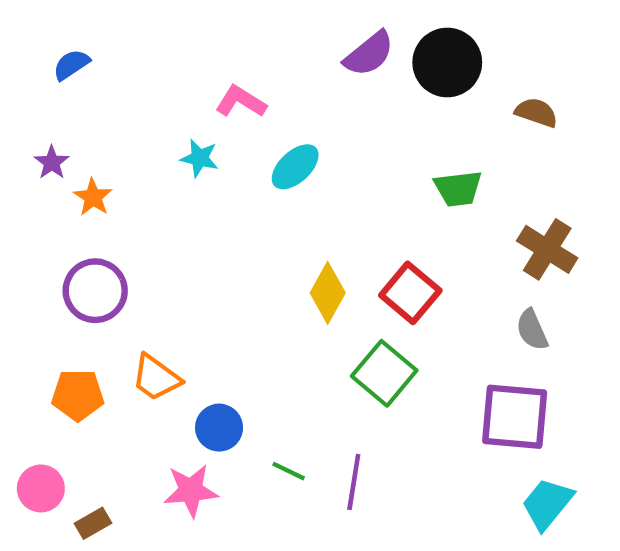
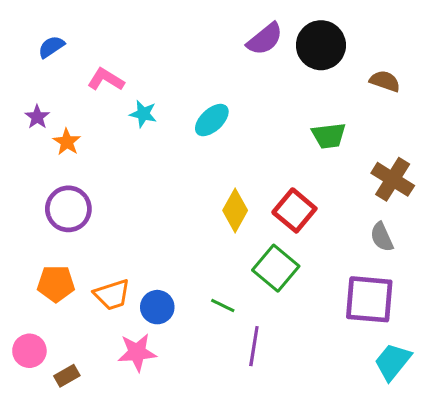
pink L-shape: (241, 102) -> (106, 80), moved
orange trapezoid: (156, 378) -> (112, 295), moved, turned -54
green line: (289, 471) -> (223, 306), moved

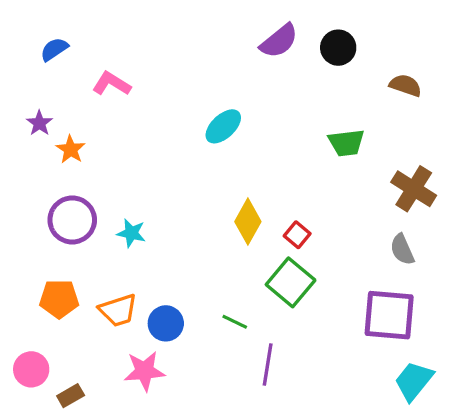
black circle: (321, 45) -> (338, 48), size x0.7
cyan star: (143, 114) -> (131, 233), moved
red square: (294, 210) -> (297, 235), moved, size x0.6

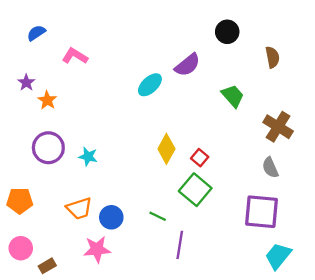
purple semicircle: (279, 41) -> (187, 65), moved
brown semicircle: (405, 85) -> (272, 57), turned 60
green trapezoid: (346, 143) -> (233, 96), turned -125
orange pentagon: (59, 299) -> (20, 201), moved

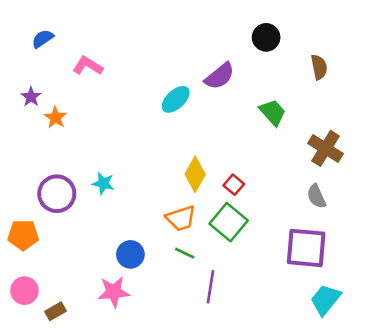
purple circle: (48, 148) -> (57, 194), moved
orange trapezoid: (79, 208) -> (181, 218), moved

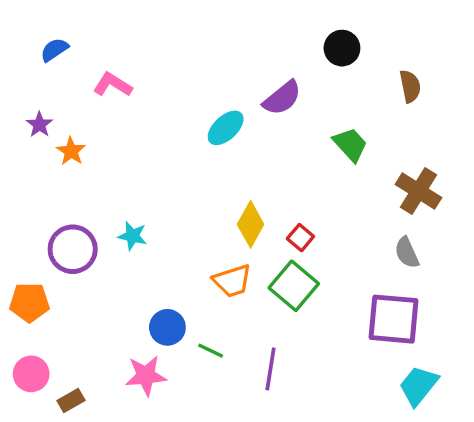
green line: (185, 253) -> (211, 351), moved

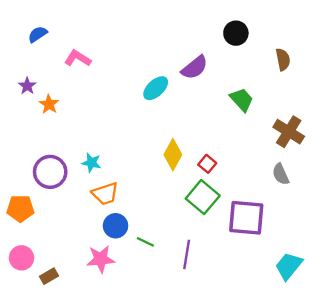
orange trapezoid: (232, 281) -> (105, 194), moved
purple square: (394, 319) -> (246, 218), moved

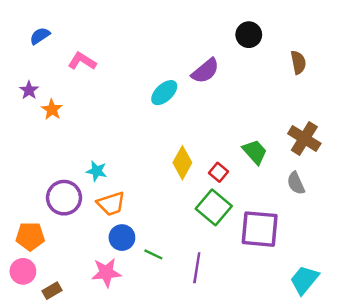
green trapezoid: (242, 100) -> (255, 152), moved
purple circle: (50, 172) -> (64, 198), moved
orange pentagon: (20, 209) -> (30, 236), moved

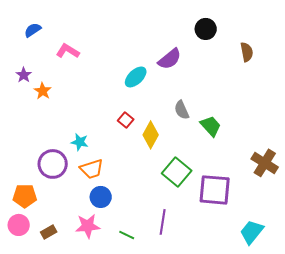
brown cross: (304, 138) -> (265, 163), moved
red square: (219, 172) -> (126, 120), moved
gray semicircle: (296, 183) -> (182, 110), moved
green line: (153, 254) -> (127, 235), moved
brown rectangle: (52, 291) -> (49, 232), moved

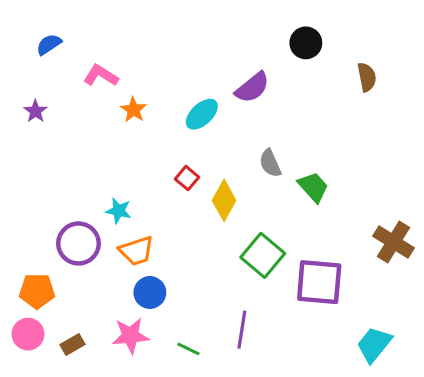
orange star: (43, 91) -> (133, 110), moved

